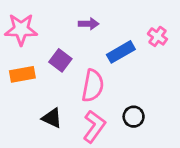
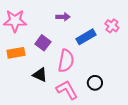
black triangle: (52, 118) -> (40, 75), moved
pink L-shape: (94, 126) -> (67, 90), turned -65

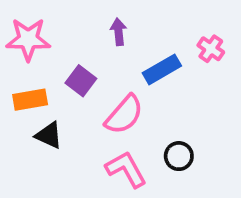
purple arrow: (63, 17) -> (119, 32), turned -96
pink semicircle: (66, 61) -> (124, 115), turned 30
black triangle: (40, 75) -> (49, 135), moved

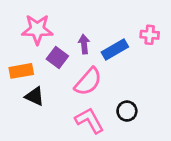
purple arrow: (119, 32) -> (84, 44), moved
pink star: (28, 39) -> (37, 29), moved
pink cross: (211, 49) -> (150, 35), turned -30

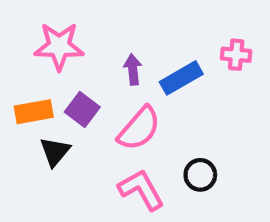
purple square: (57, 58) -> (82, 110), moved
black triangle: (35, 96) -> (55, 152), turned 45

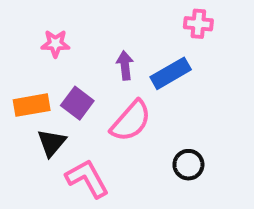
pink star: (59, 46) -> (55, 44), size x0.6
pink cross: (236, 55) -> (198, 24), moved
pink L-shape: (141, 190) -> (87, 179), moved

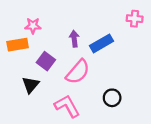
pink cross: (198, 24) -> (135, 19), moved
orange rectangle: (32, 105) -> (18, 45), moved
pink L-shape: (87, 179) -> (67, 106), moved

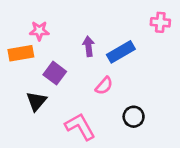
pink semicircle: (78, 72) -> (104, 86), moved, size x0.6

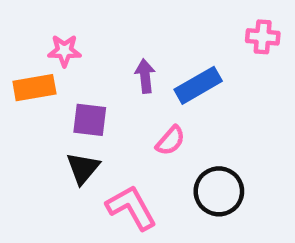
purple square: (55, 73) -> (90, 120), turned -30
black triangle: (36, 101) -> (83, 168), moved
black circle: (134, 117) -> (219, 191), size x1.4

